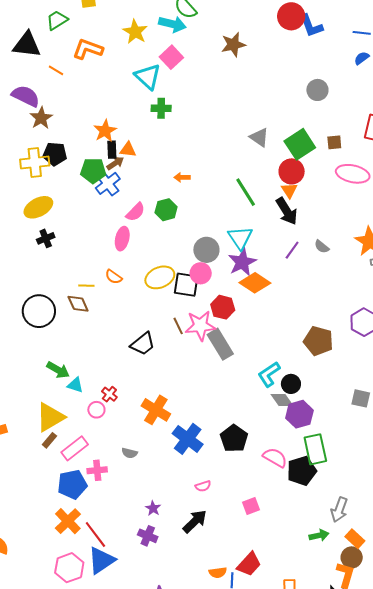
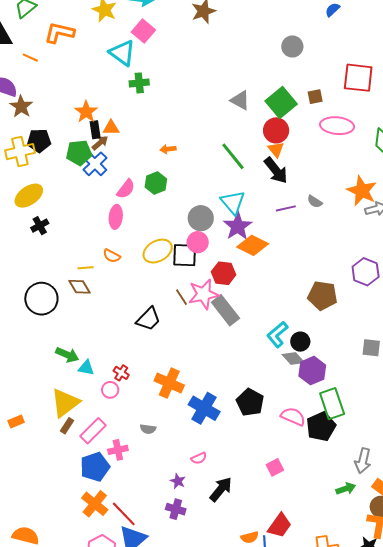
purple line: (292, 250) -> (286, 208), turned 48
pink semicircle: (203, 486) -> (199, 458), moved

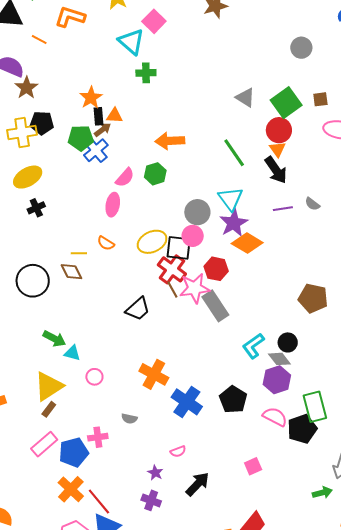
orange arrow: (168, 149) -> (170, 141), size x1.8
cyan L-shape: (277, 334) -> (253, 346), moved
purple hexagon: (312, 371) -> (277, 380), moved
red cross: (121, 373) -> (172, 269), moved, size x1.8
pink rectangle: (93, 431) -> (44, 444), moved

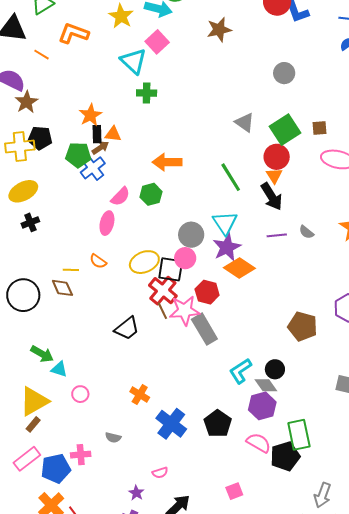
gray circle: (301, 48) -> (284, 73), moved
orange cross: (154, 374) -> (140, 395), size x0.7

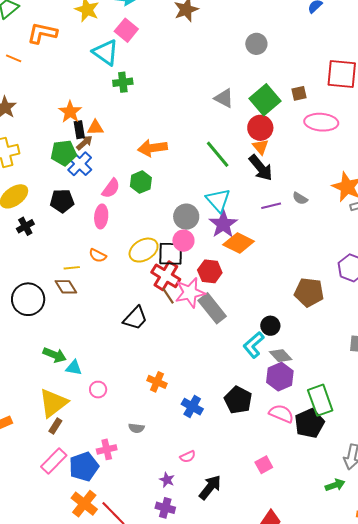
black pentagon: (40, 138) -> (62, 201), moved
black circle: (275, 369) -> (270, 326), moved
blue cross: (171, 424) -> (192, 407), size x0.7

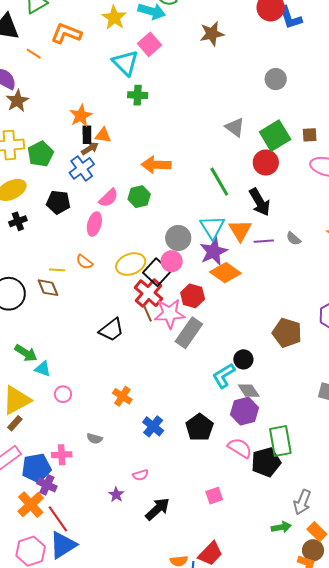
orange triangle: (260, 147) -> (240, 230), moved, size x1.4
green pentagon: (64, 153) -> (40, 154), moved, turned -30
black square: (171, 254) -> (157, 272), turned 32
gray rectangle: (212, 308) -> (189, 333), turned 64
purple cross: (165, 508) -> (47, 485), moved

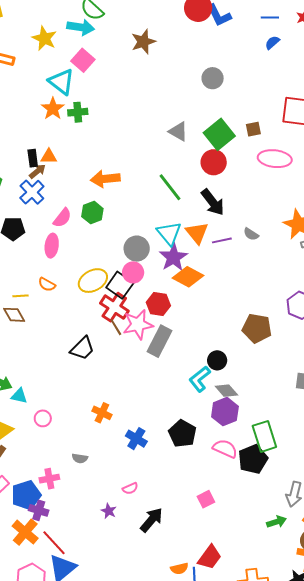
orange star: (81, 116) -> (53, 109), moved

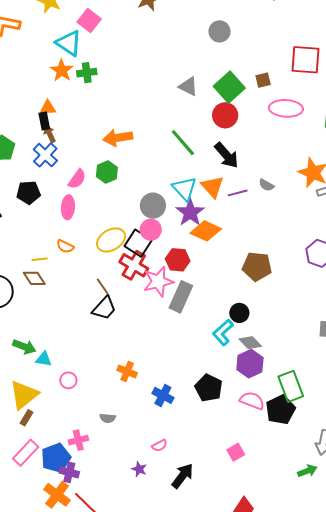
orange triangle: (49, 157) -> (48, 108), moved
brown arrow: (37, 171) -> (50, 134), turned -72
brown line: (116, 327) -> (102, 286), moved
brown pentagon: (257, 328) -> (257, 266), moved

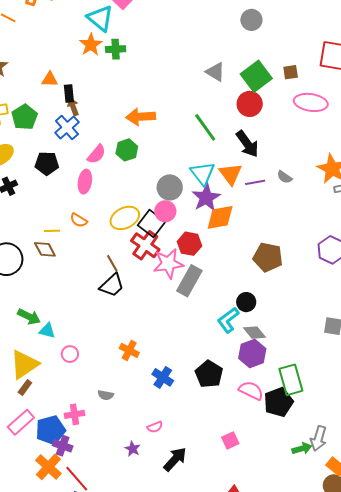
orange triangle: (48, 108) -> (50, 79), moved
orange diamond: (206, 231) -> (220, 217), turned -40
green arrow: (307, 471) -> (302, 449), moved

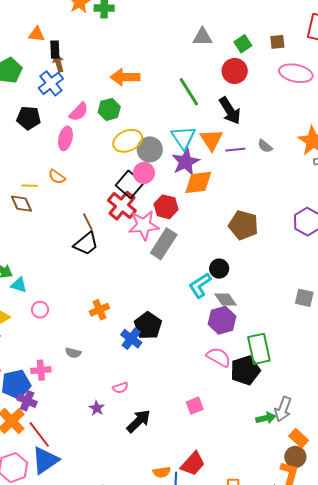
gray triangle: (215, 72) -> (202, 37), turned -35
green square: (256, 76) -> (243, 44), size x0.6
yellow ellipse: (125, 218) -> (128, 141), moved
orange cross: (129, 350) -> (99, 310), turned 36
black pentagon: (209, 374) -> (148, 326), moved

